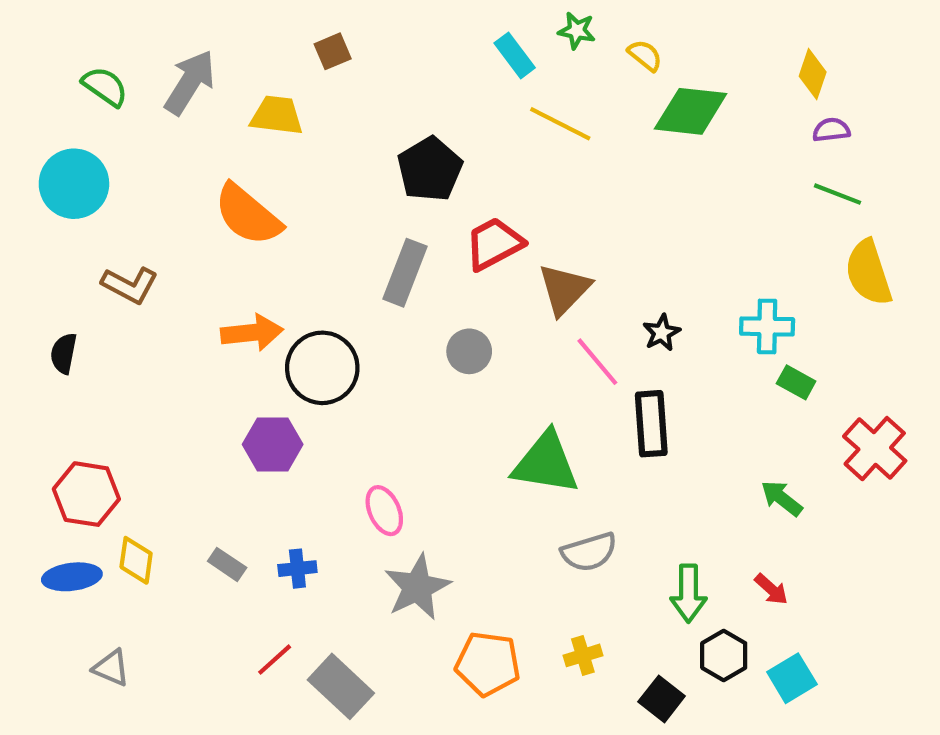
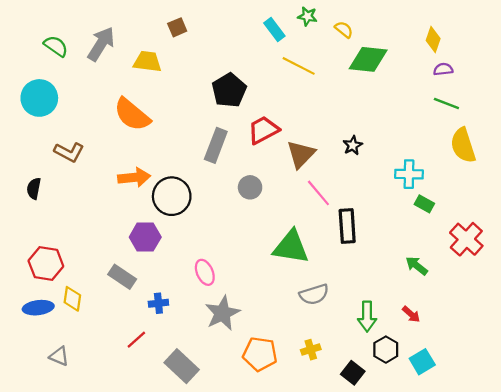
black star: (662, 333) -> (353, 145), moved
gray rectangle: (227, 564) -> (122, 277), moved, size x1.4
red line: (275, 660) -> (136, 340), moved

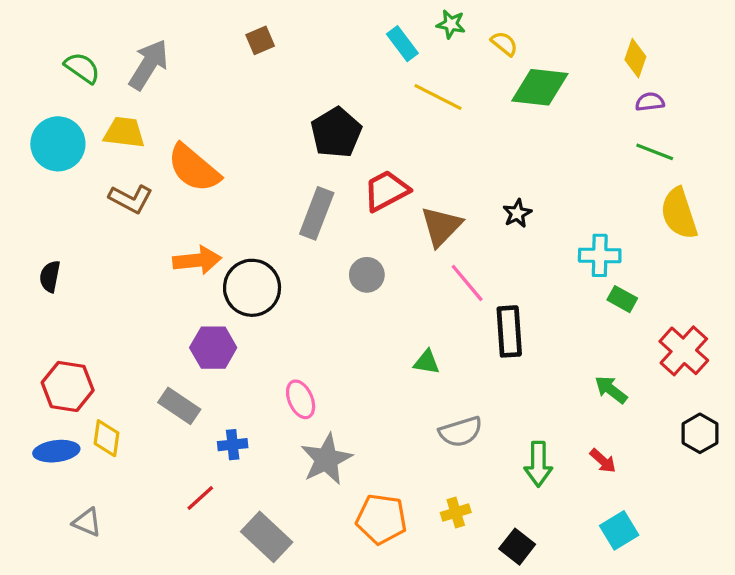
yellow trapezoid: (147, 62) -> (124, 133), moved
brown L-shape: (69, 152) -> (131, 199), moved
green triangle: (291, 247) -> (427, 362), size x0.5
black hexagon: (386, 350) -> (700, 433), moved

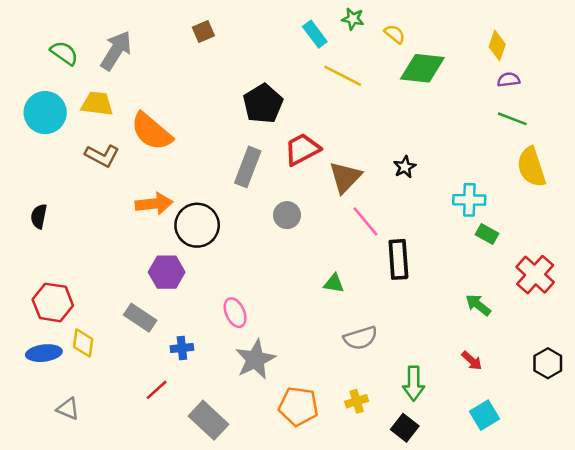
black hexagon: (700, 433) -> (548, 363), moved
green arrow: (538, 464) -> (414, 383), moved

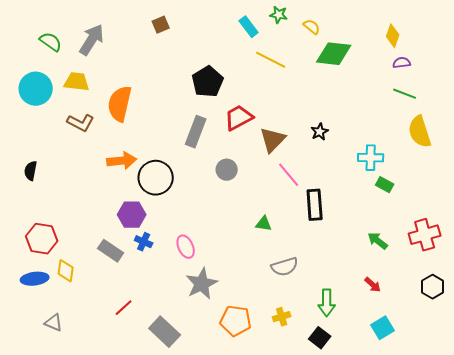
orange semicircle: (152, 132) -> (120, 104), turned 63
red cross: (535, 275) -> (425, 235), moved, turned 32
blue cross: (182, 348) -> (144, 242), moved, turned 30

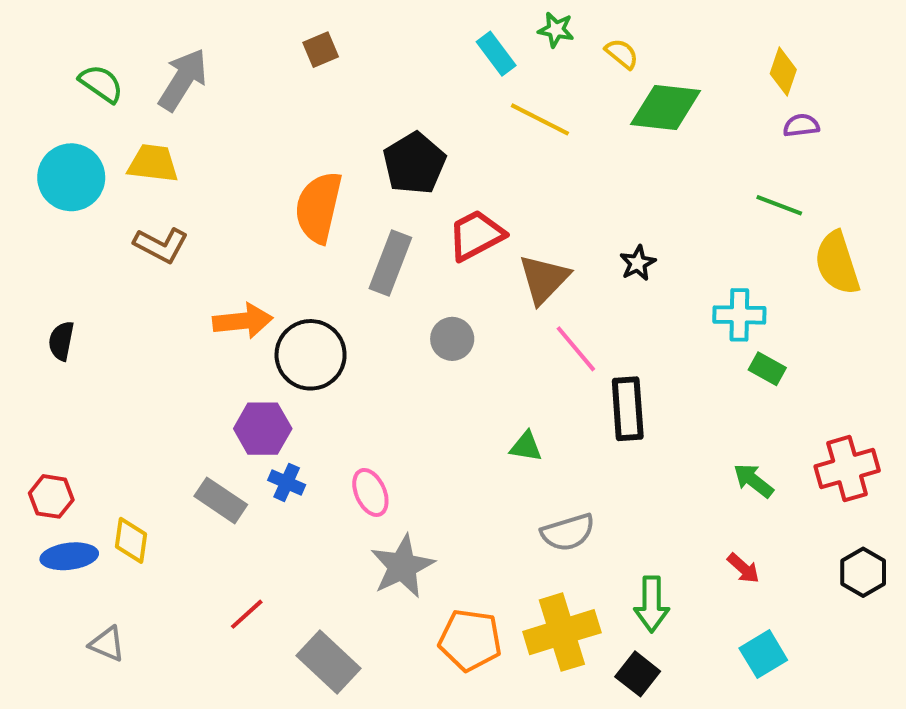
green line: (405, 94) -> (779, 205), moved
orange semicircle: (120, 104) -> (319, 207), moved
red hexagon: (42, 239) -> (51, 496), moved, size x0.7
yellow cross: (282, 317) -> (562, 632), size x2.0

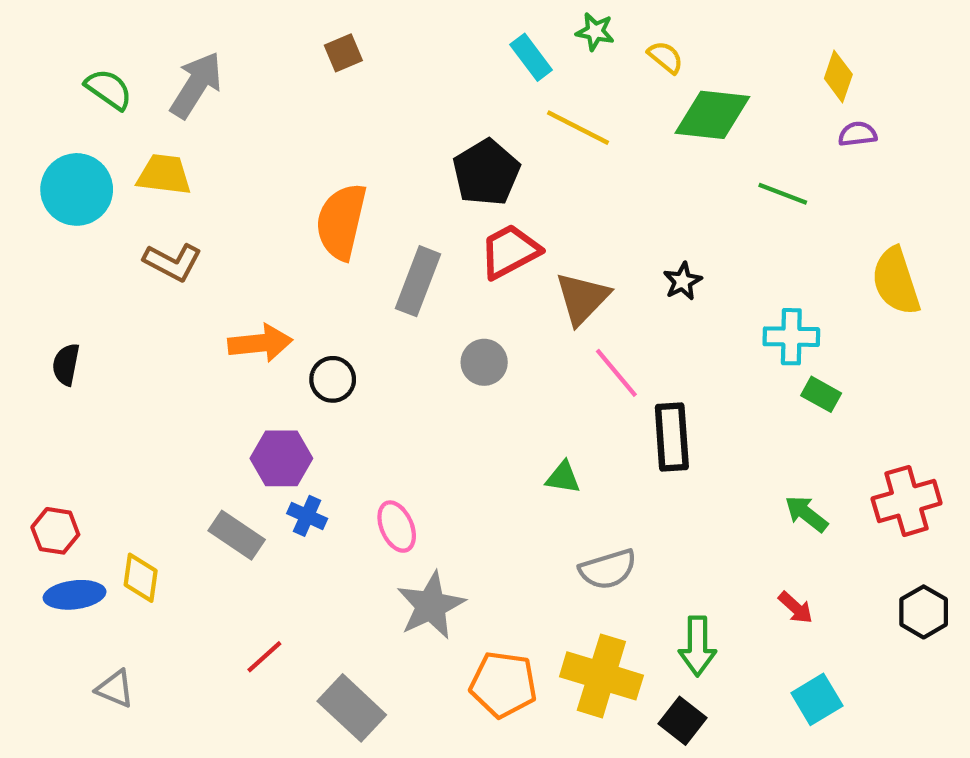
black pentagon: (414, 163) -> (486, 172), moved
green line: (779, 205) -> (783, 194), moved
black circle: (311, 355) -> (333, 379), size x0.6
yellow cross: (562, 632) -> (601, 676), turned 34

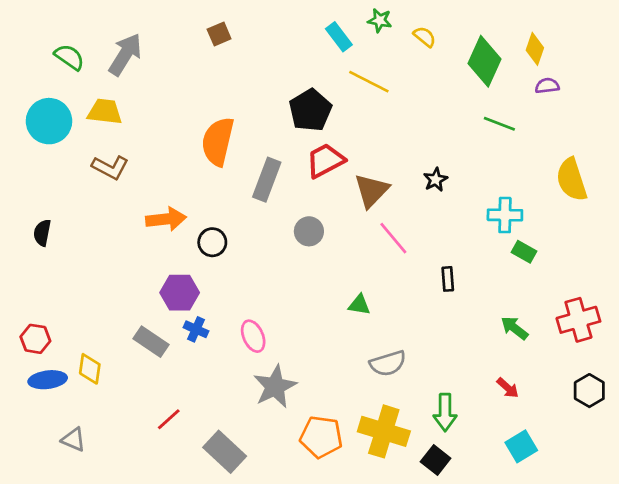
green diamond: (712, 115) -> (485, 61), moved, turned -72
black rectangle: (672, 437) -> (448, 279), moved, size x0.6

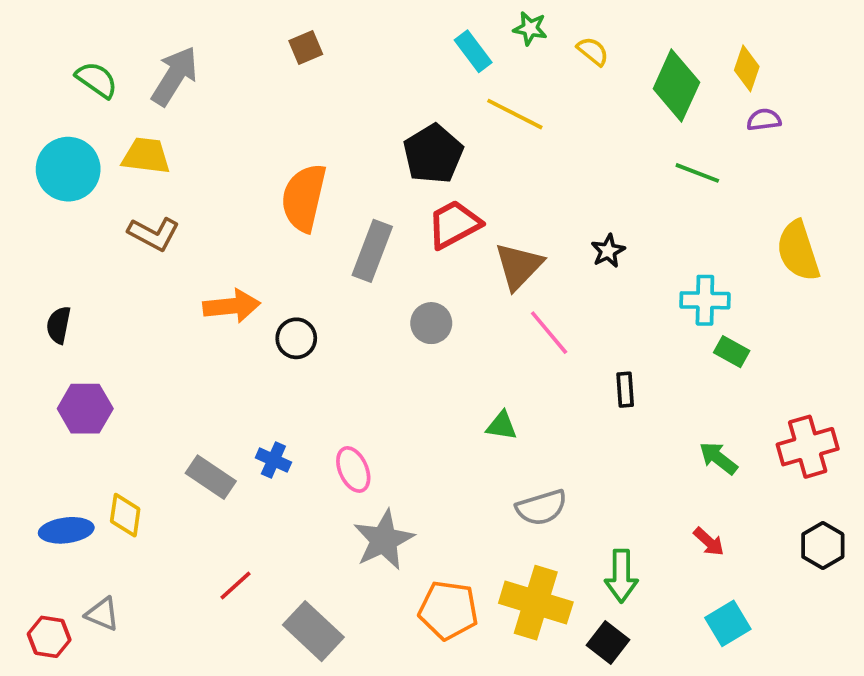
purple hexagon: (180, 293) -> (85, 409), moved
red hexagon: (35, 339) -> (49, 637), moved

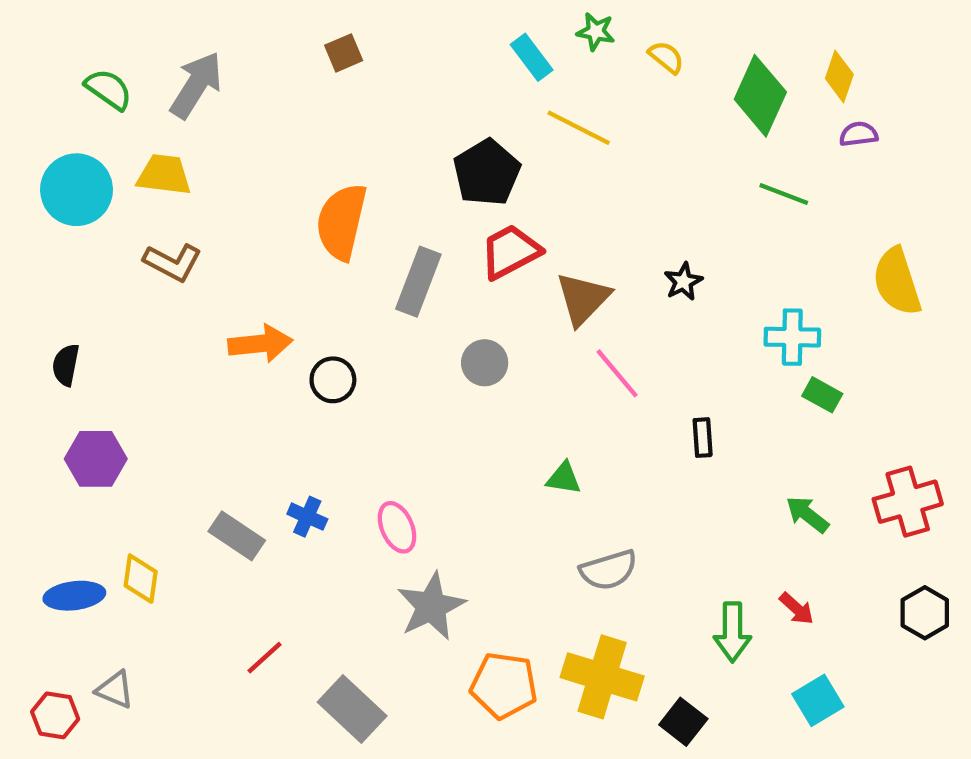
green arrow: (621, 576) -> (732, 632), moved

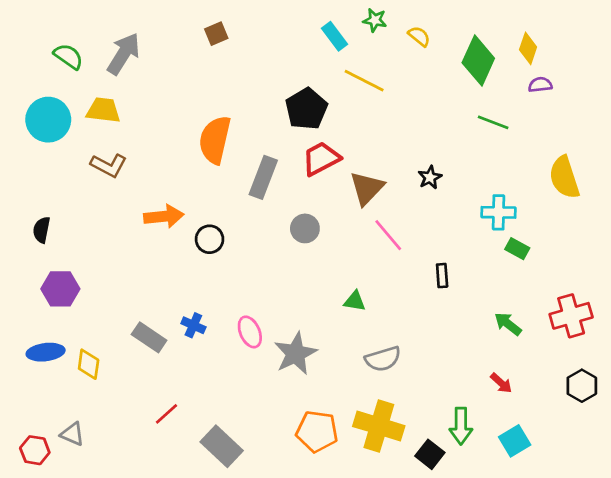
blue ellipse: (74, 596) -> (46, 352), moved
gray star: (431, 606) -> (296, 353), moved
green arrow: (732, 632) -> (461, 426), moved

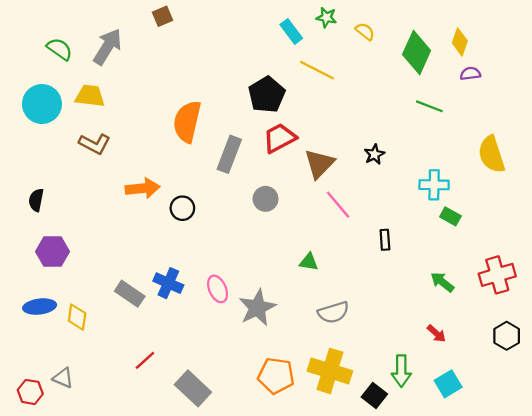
brown square: (216, 34) -> (163, 16), moved
blue cross: (193, 325) -> (168, 283), size x1.4

